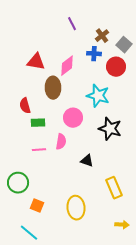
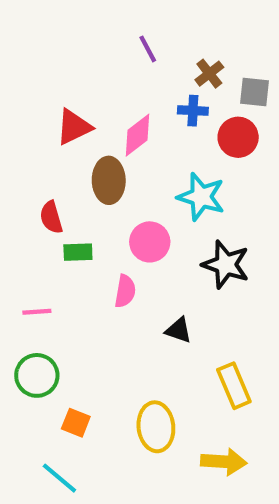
gray square: (124, 45) -> (254, 92), turned -35
red triangle: (36, 62) -> (74, 127), turned -36
pink line: (39, 150) -> (37, 312), moved
yellow arrow: (122, 225) -> (224, 462), moved, size x1.5

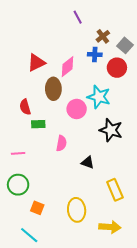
purple line: (148, 49) -> (78, 17), moved
gray square: (254, 92) -> (125, 45), turned 35
pink circle: (150, 242) -> (77, 109), moved

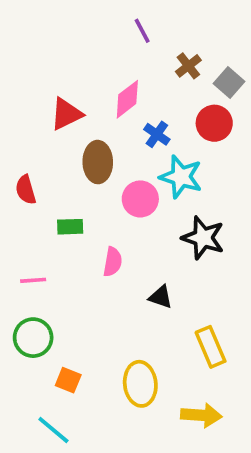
blue cross: (95, 54) -> (157, 134), moved, turned 32
pink diamond: (67, 67) -> (127, 99), moved
red semicircle: (25, 107) -> (26, 190), moved

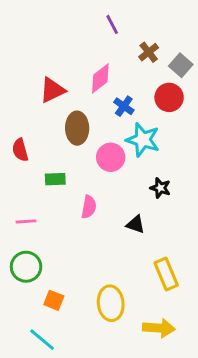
black star: (203, 238) -> (160, 188), size x0.6
black triangle: (161, 297) -> (135, 224), moved

